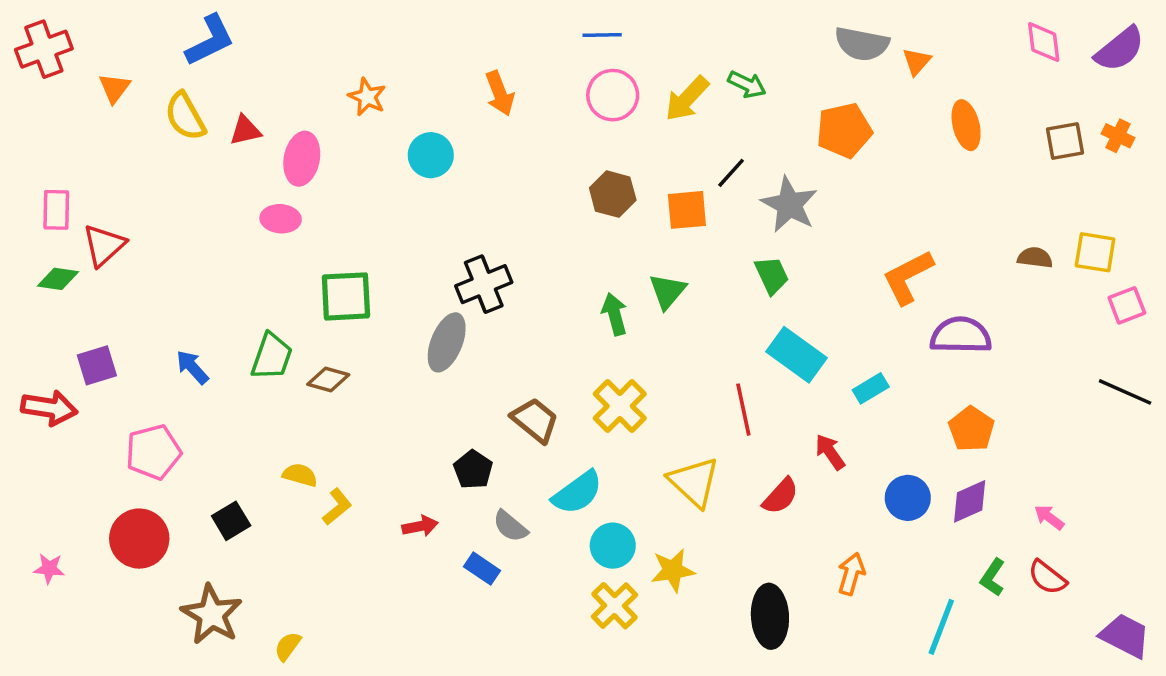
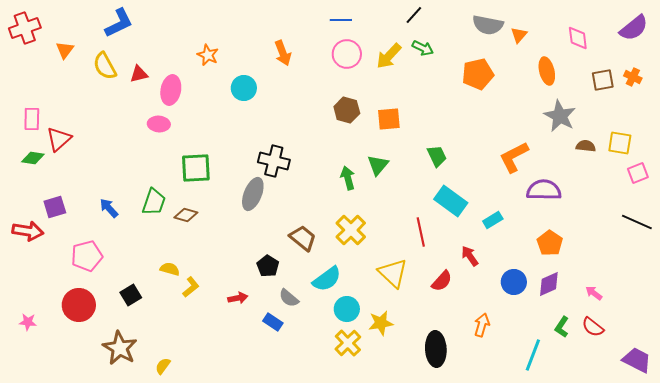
pink diamond: (1044, 42) -> (578, 38), moved
black line: (731, 173) -> (414, 15), moved
gray star: (789, 205) -> (560, 116), moved
black cross: (484, 284) -> (274, 161), turned 36

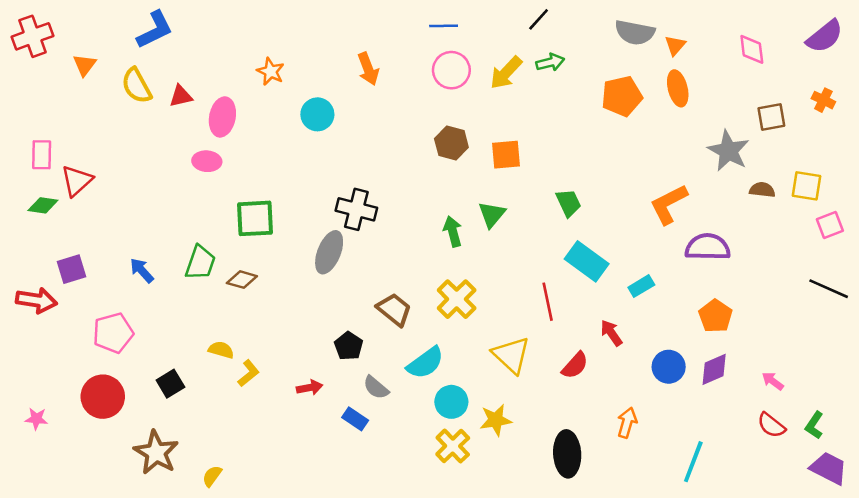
green arrow: (423, 48) -> (550, 62), turned -40
orange ellipse: (547, 71) -> (678, 88), moved
brown square: (603, 80) -> (771, 117), moved
green L-shape: (562, 327) -> (814, 425), moved

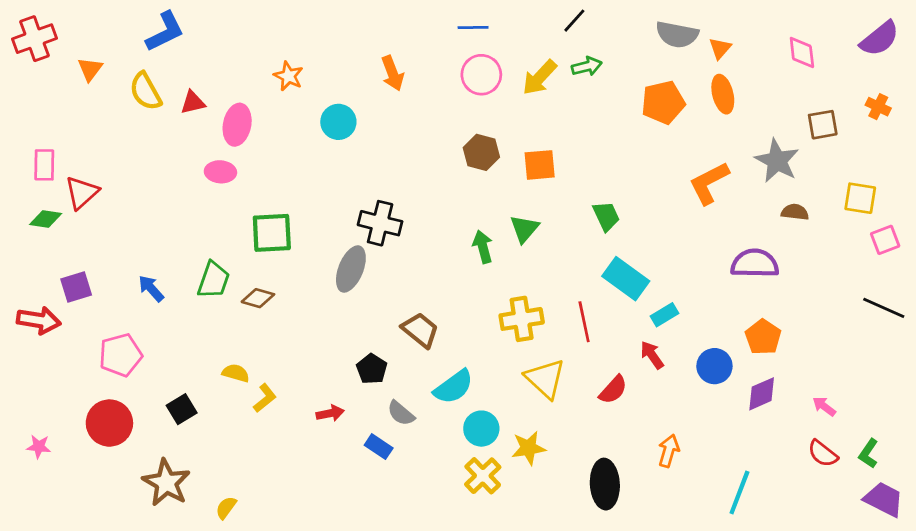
brown semicircle: (762, 190) -> (795, 212), moved
orange L-shape: (669, 204) -> (709, 183), moved
cyan rectangle: (641, 286) -> (665, 315), moved
yellow cross: (457, 299) -> (522, 319), moved, turned 36
blue circle: (669, 367) -> (714, 366), moved

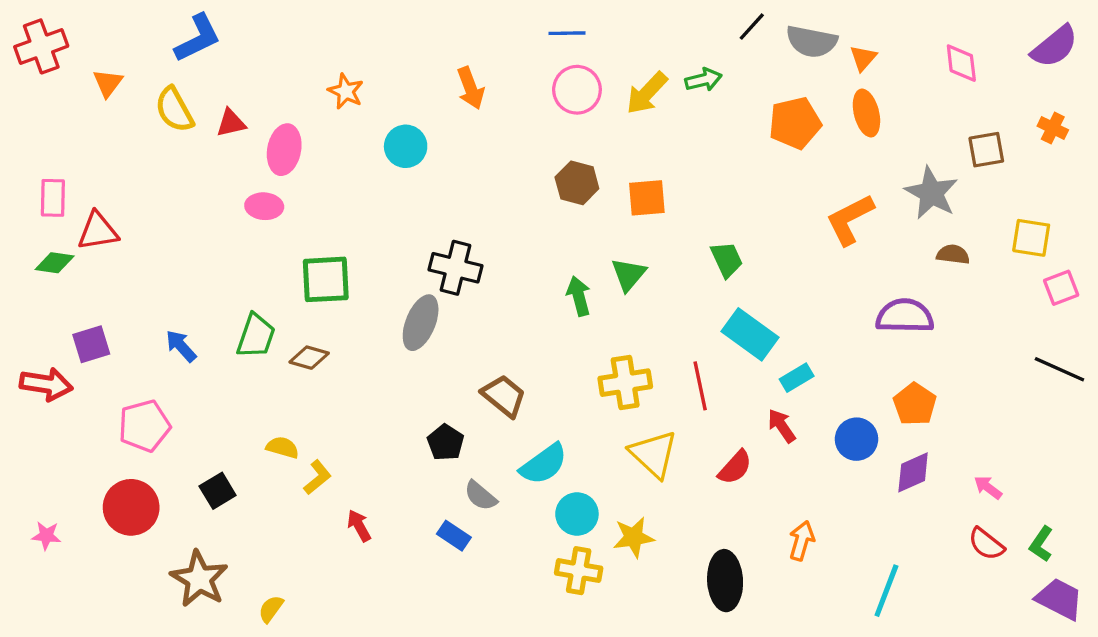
black line: (574, 21) -> (752, 27), moved
red triangle: (82, 193) -> (98, 231), turned 33
red arrow: (330, 413) -> (359, 526), moved, turned -108
yellow cross: (483, 476) -> (579, 571), turned -36

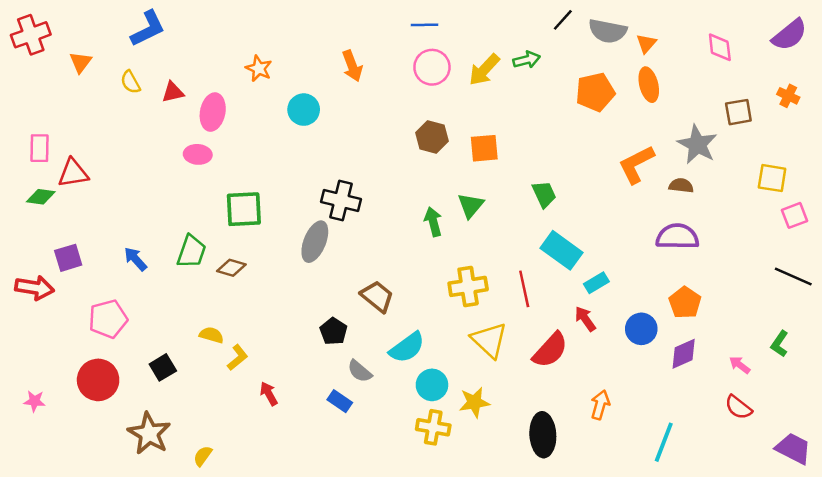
yellow semicircle: (174, 110) -> (130, 82), size x0.7
brown semicircle: (953, 254) -> (681, 186), moved
red semicircle: (735, 467) -> (550, 350), size x1.4
green L-shape: (1041, 544) -> (780, 344), moved

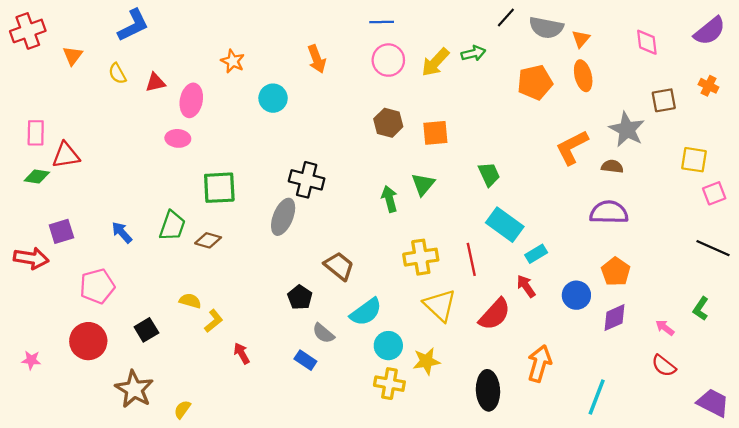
orange arrow: (600, 405) -> (539, 363), size x1.4

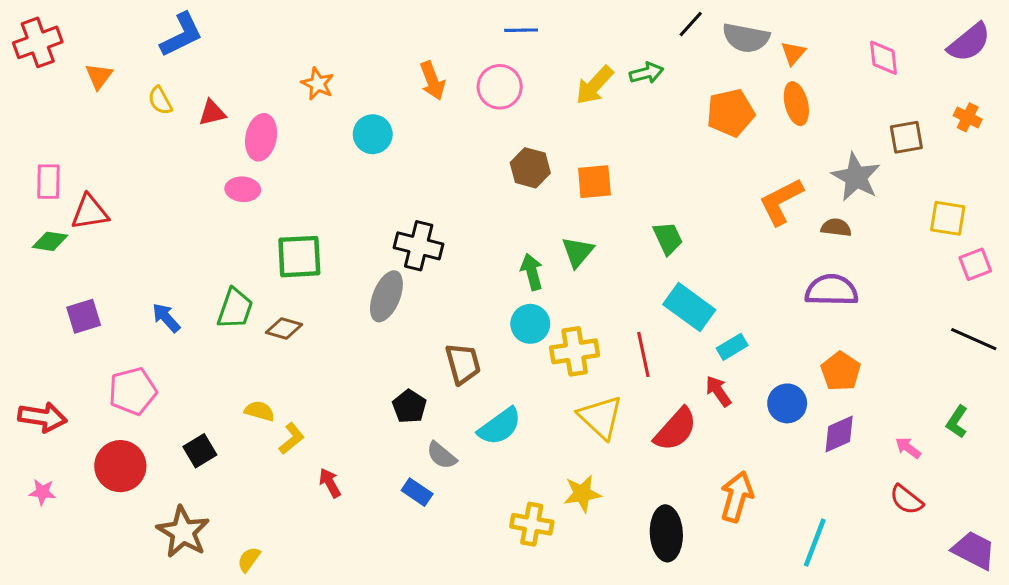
pink circle: (388, 60) -> (500, 87), moved
red arrow: (31, 258) -> (42, 417), moved
brown trapezoid: (339, 266) -> (463, 364), turned 36
cyan circle: (388, 346) -> (530, 324), moved

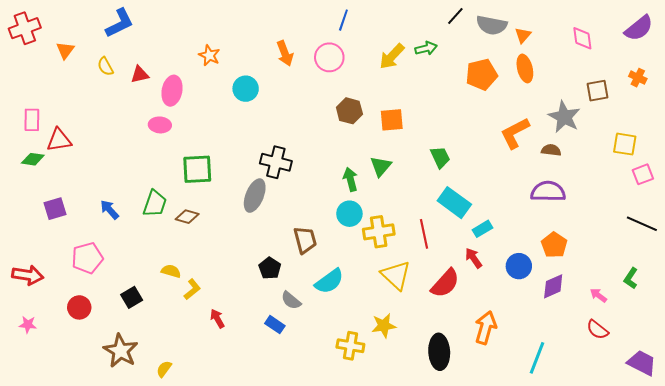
blue line: (521, 30) -> (343, 20), turned -70
red circle: (120, 466) -> (79, 307), size x0.7

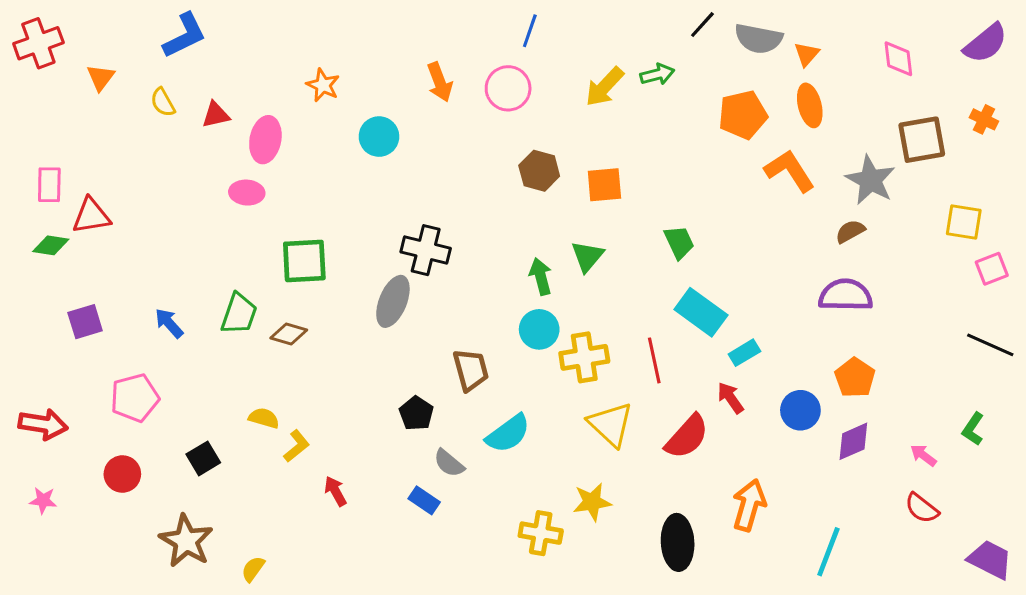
brown square: (598, 91) -> (922, 140), size x1.4
orange L-shape: (515, 133) -> (790, 171), moved, turned 84
brown semicircle: (551, 150) -> (850, 231), turned -36

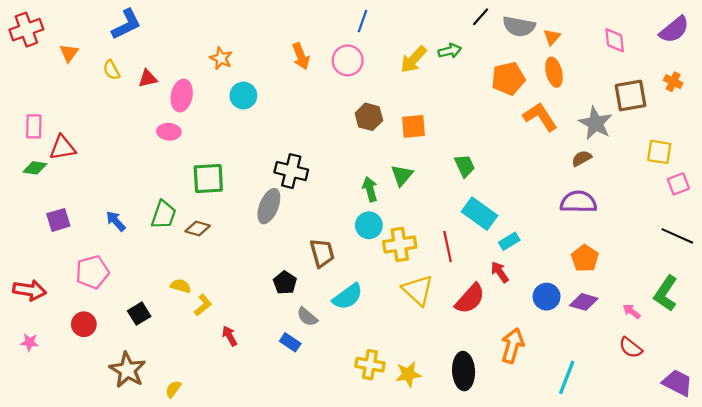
cyan circle: (379, 137) -> (243, 96), moved
blue circle: (800, 410) -> (547, 297), moved
green L-shape: (973, 429) -> (666, 293), size x1.6
purple diamond: (853, 441) -> (584, 302), turned 40
yellow star: (592, 502) -> (408, 374), moved

